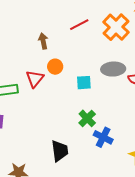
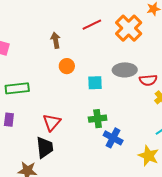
red triangle: (35, 79) -> (52, 122), moved
green cross: (87, 118) -> (98, 119), turned 36
black trapezoid: (60, 151) -> (45, 147), moved

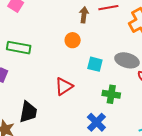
brown arrow: (56, 40) -> (84, 15), moved
green cross: (98, 119) -> (111, 94), moved
red triangle: (52, 122) -> (64, 86), moved

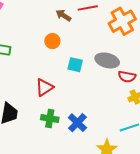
brown arrow: (84, 15) -> (63, 15), turned -63
green cross: (111, 94) -> (50, 119), moved

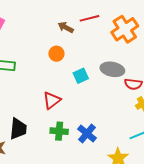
cyan square: (75, 65) -> (81, 76), turned -35

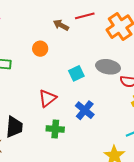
orange circle: (56, 54) -> (40, 49), moved
blue cross: (87, 133) -> (85, 110), moved

